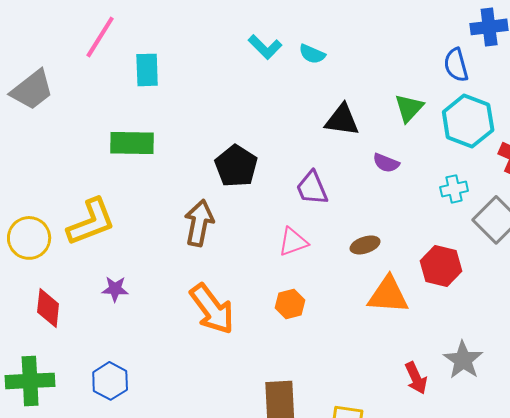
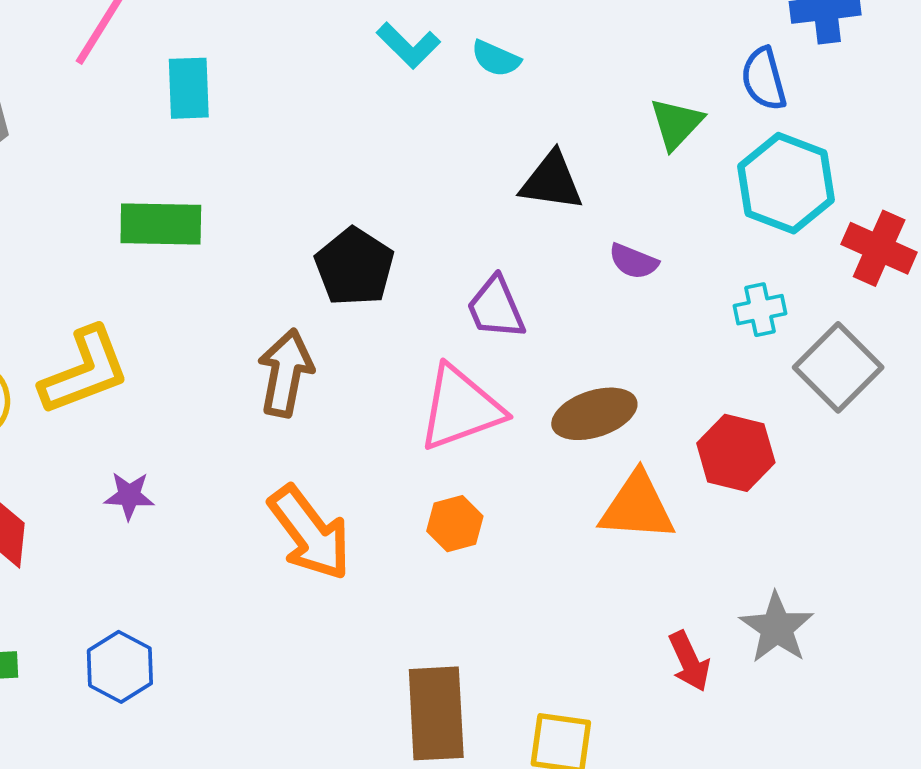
green triangle: (409, 108) -> (676, 124), moved
pink triangle: (293, 242) -> (460, 408), size x1.6
brown ellipse: (365, 245) -> (594, 414), size x1.5

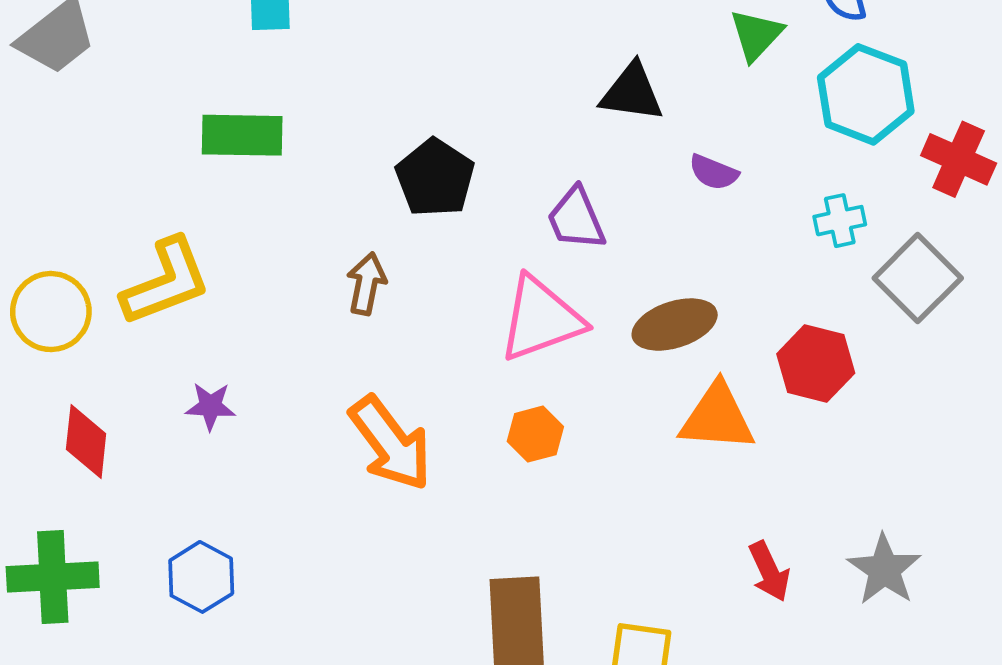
brown arrow: (286, 373) -> (366, 284), size x0.7
gray star: (777, 628) -> (884, 570), moved

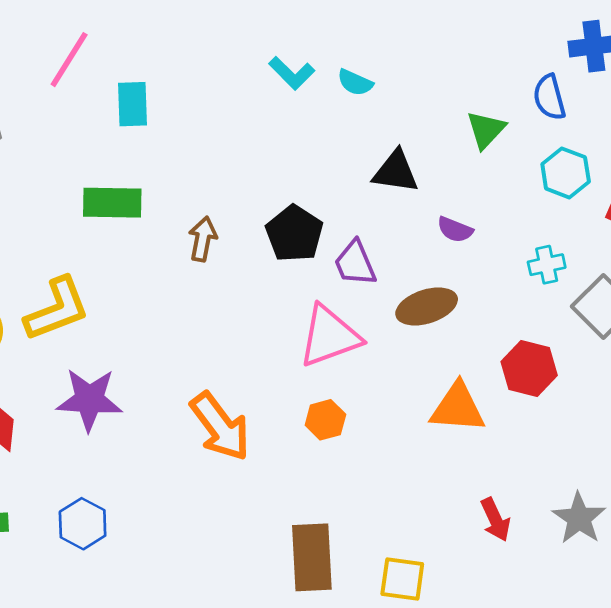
cyan hexagon: (866, 94) -> (566, 173), size x0.7
black pentagon: (435, 178) -> (294, 234), moved
brown arrow: (366, 284) -> (203, 239), moved
brown ellipse: (675, 325) -> (427, 306), moved
purple star: (210, 406) -> (89, 400), size x1.8

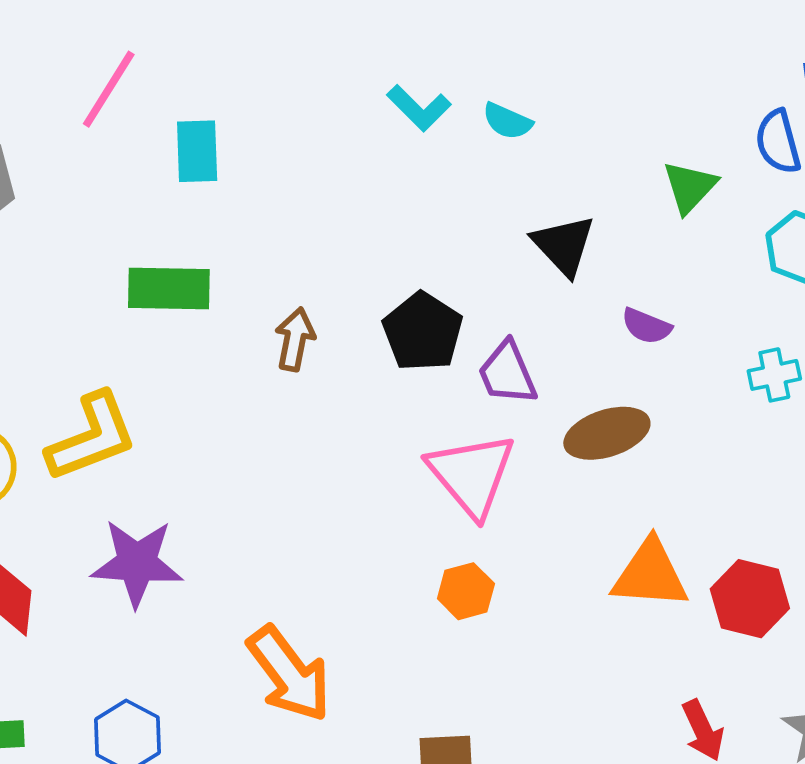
black triangle: (396, 172) -> (564, 245), turned 39
pink triangle: (329, 336) -> (472, 475), turned -50
red hexagon: (529, 369) -> (750, 599), moved
orange arrow: (220, 427) -> (289, 674), moved

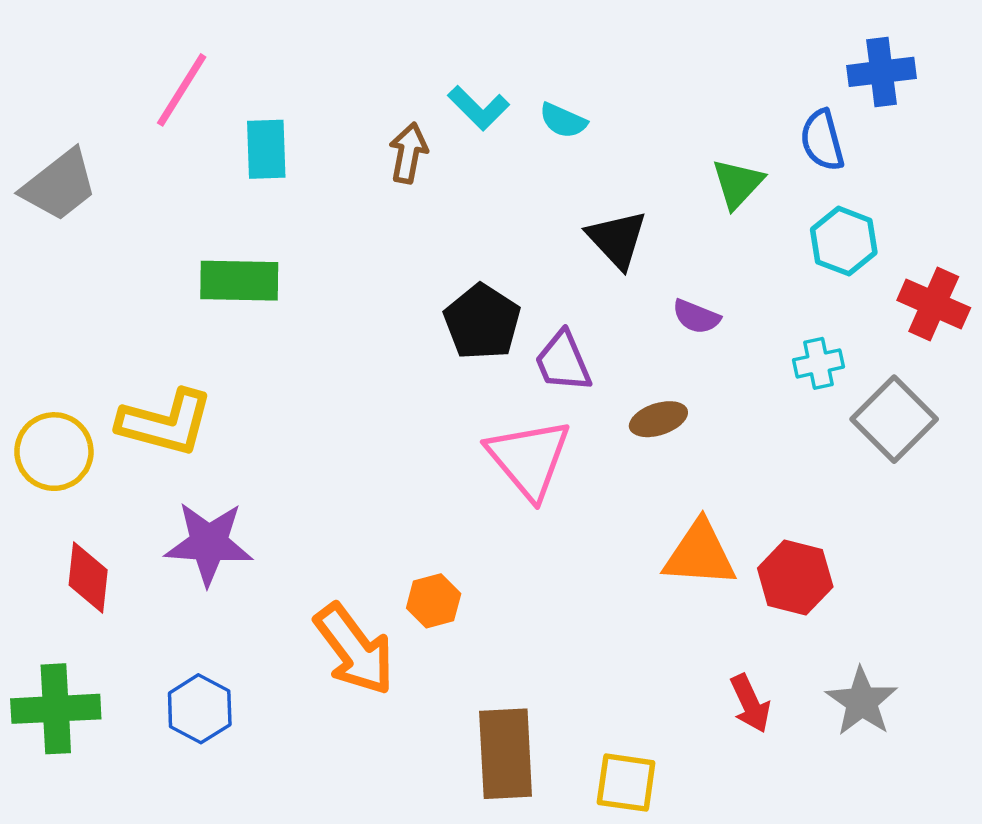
brown arrow: (295, 339) -> (408, 153), moved
brown ellipse: (607, 433) -> (658, 419), size x0.7
yellow L-shape: (92, 437) -> (166, 423), turned 36
orange hexagon: (466, 591) -> (434, 601), moved

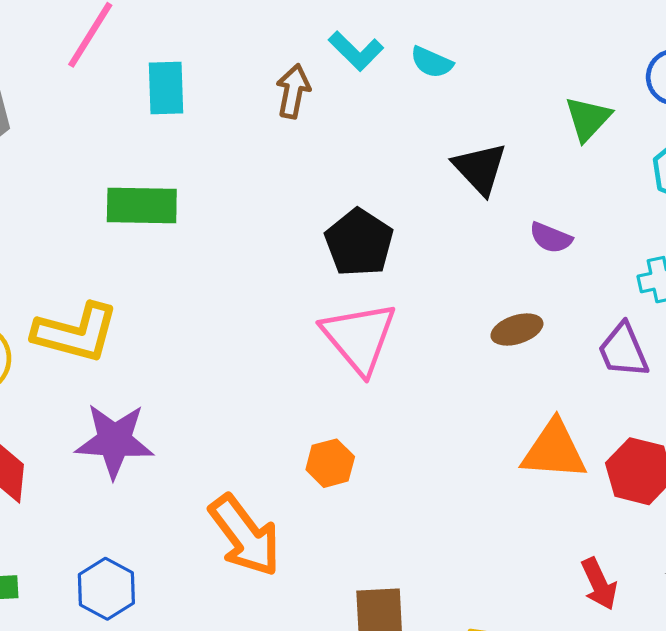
purple trapezoid: (563, 362) -> (623, 350), moved
pink triangle: (529, 459) -> (359, 338), moved
orange hexagon: (434, 601) -> (330, 463), moved

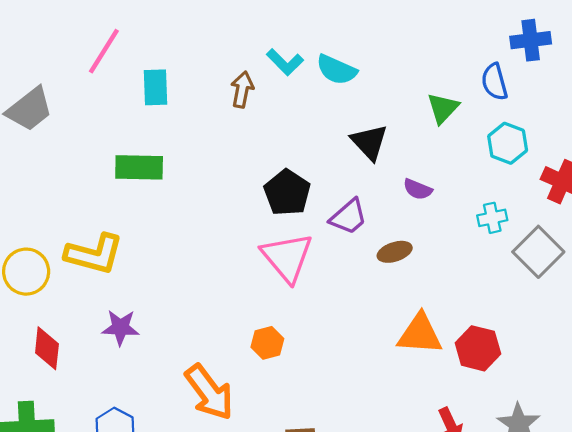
cyan semicircle: (432, 62) -> (336, 70), size x1.4
purple trapezoid: (623, 350) -> (349, 217), moved, turned -108
purple star: (114, 441) -> (120, 328), size x0.7

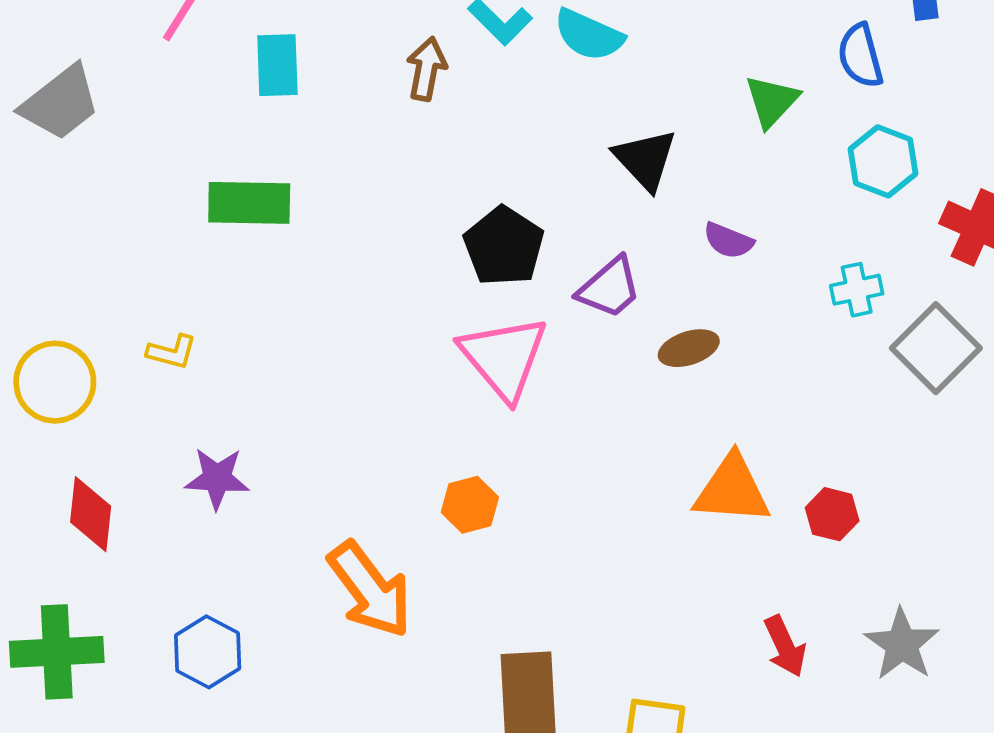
yellow L-shape: (94, 254) -> (172, 352), size x0.5
red hexagon: (478, 348) -> (832, 514), size x0.7

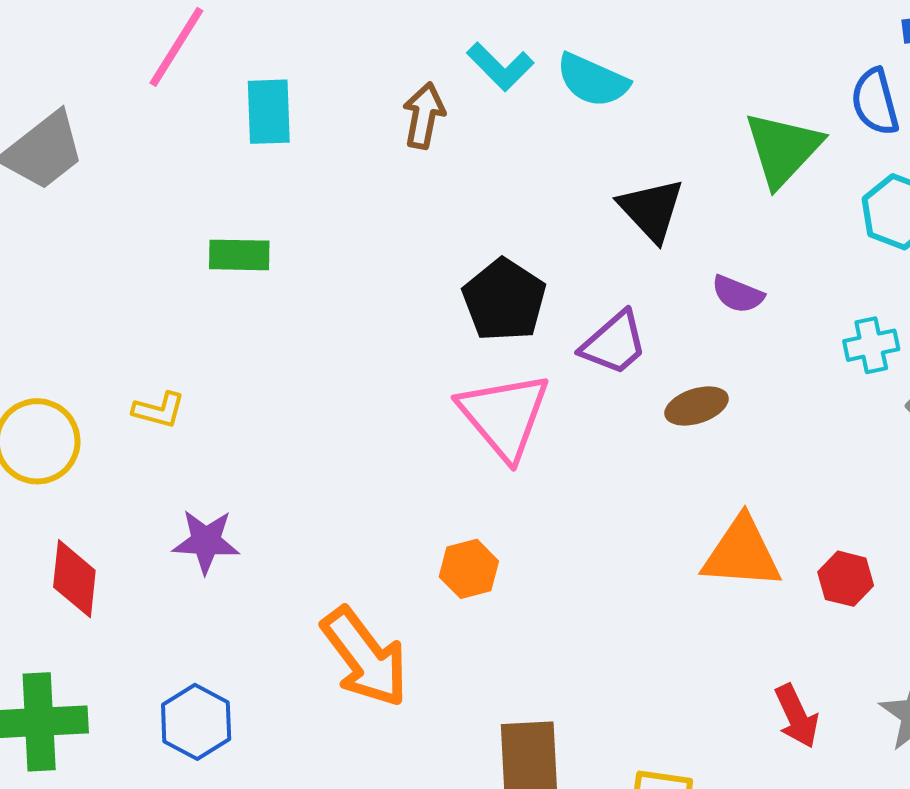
green triangle: (772, 101) -> (783, 149), size x1.4
green rectangle: (249, 203) -> (239, 255), size x0.7

